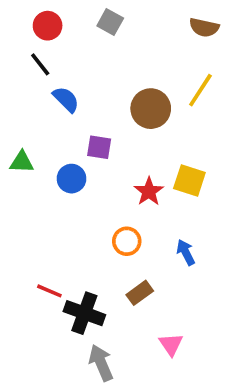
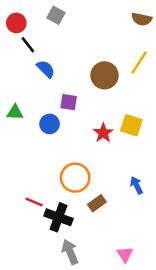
gray square: (110, 22) -> (56, 15), moved
red circle: (48, 26) -> (16, 23), moved
orange circle: (127, 241) -> (75, 178), moved, size x1.5
blue arrow: (186, 252) -> (136, 185), moved
pink triangle: (171, 344) -> (125, 254), moved

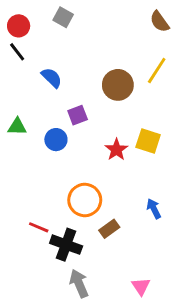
brown semicircle: (142, 19) -> (160, 22), turned 42
black line: (28, 45) -> (17, 52), moved
purple square: (69, 102) -> (78, 115), turned -30

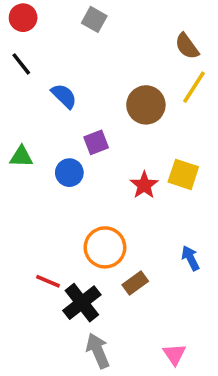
gray square: (63, 17) -> (94, 19), moved
brown semicircle: (160, 22) -> (187, 46), moved
red circle: (19, 26) -> (23, 18), moved
black cross: (66, 245) -> (82, 303), turned 32

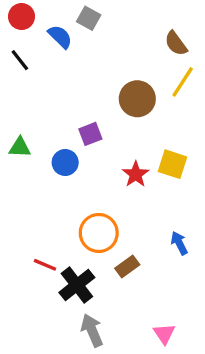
blue semicircle: (64, 96) -> (60, 37), moved

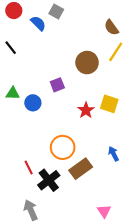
black line: (20, 60) -> (11, 48), moved
blue circle: (65, 163) -> (33, 103), moved
red line: (45, 265) -> (29, 168), turned 40
brown rectangle: (127, 267) -> (81, 169), size x1.5
gray arrow: (92, 330) -> (31, 210), moved

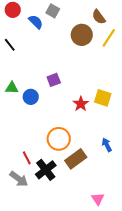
brown semicircle: (111, 27) -> (99, 17), moved
yellow line: (116, 52) -> (109, 38), moved
brown circle: (87, 63) -> (82, 35), moved
gray arrow: (31, 210) -> (19, 179), moved, turned 150

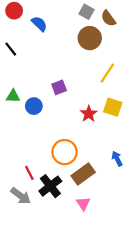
gray square: (53, 11) -> (86, 12), moved
yellow line: (109, 38) -> (107, 73), moved
pink triangle: (98, 199) -> (83, 204), moved

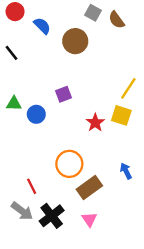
brown circle: (90, 38) -> (75, 41), moved
yellow line: (107, 73) -> (128, 88), moved
black cross: (50, 186) -> (52, 216), moved

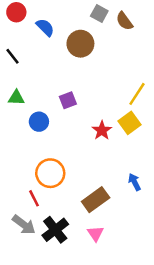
green triangle: (14, 104) -> (16, 98), moved
yellow square: (121, 115) -> (129, 123), turned 36
orange circle: (69, 164) -> (50, 173), moved

